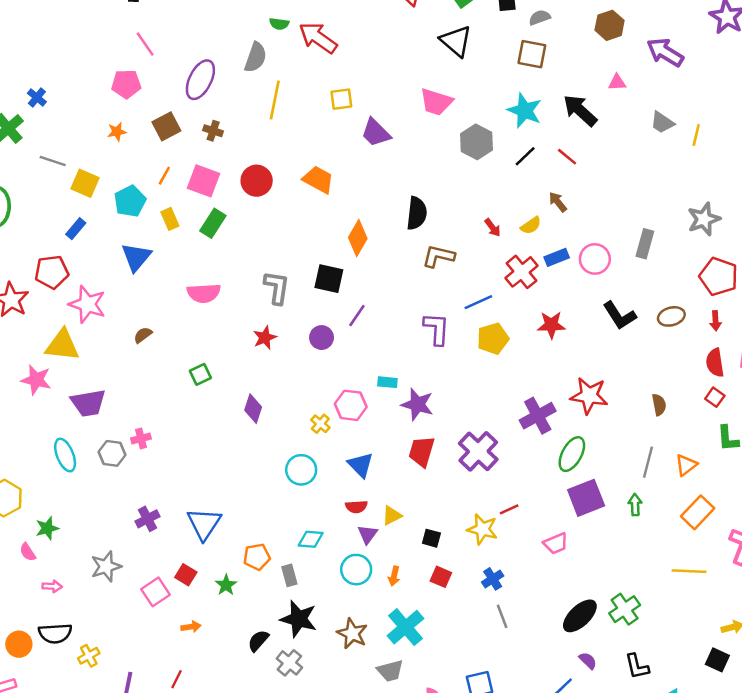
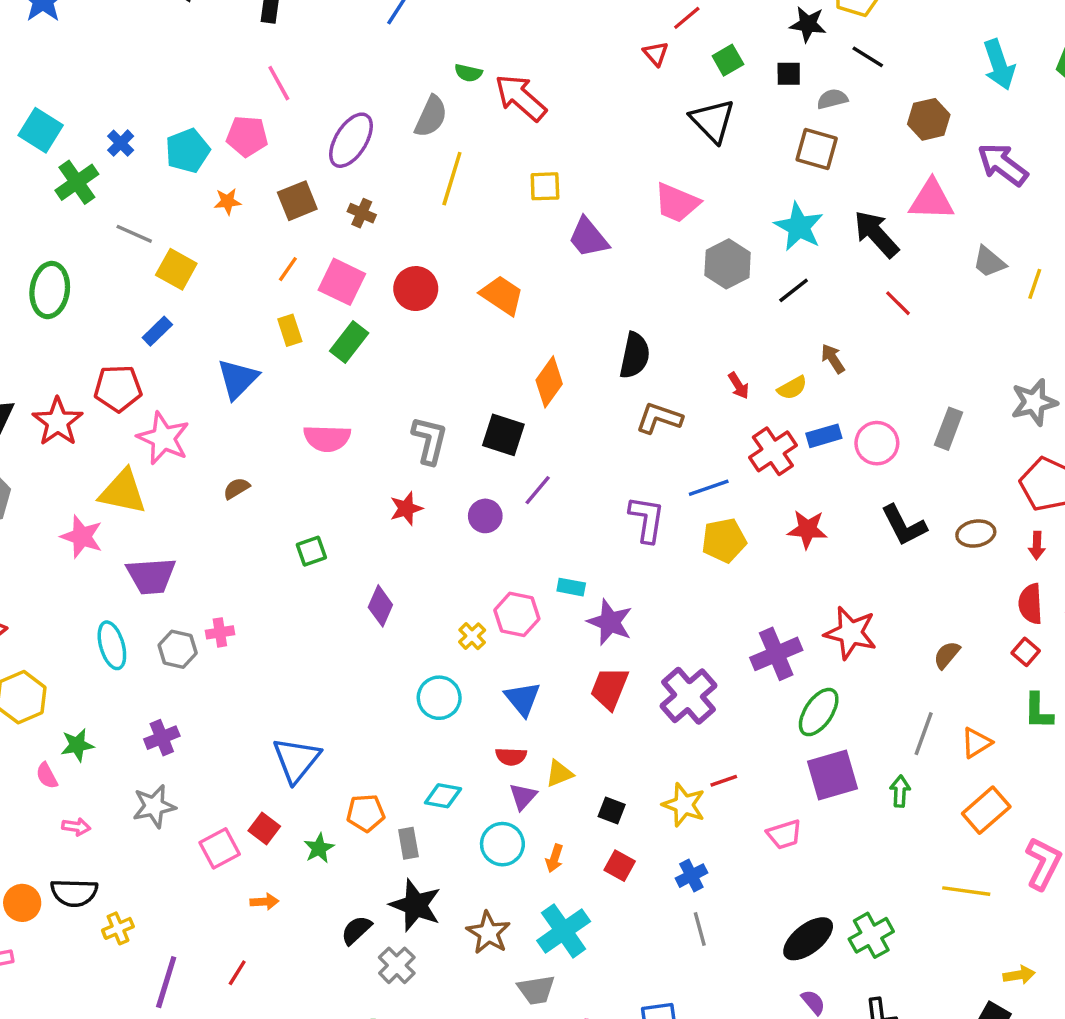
pink triangle: (617, 82) -> (932, 200), size x1.8
red line: (567, 157) -> (898, 303), moved
cyan pentagon: (130, 201) -> (188, 151), moved
brown semicircle: (659, 405) -> (947, 655), turned -135
purple cross: (147, 519) -> (162, 738), moved

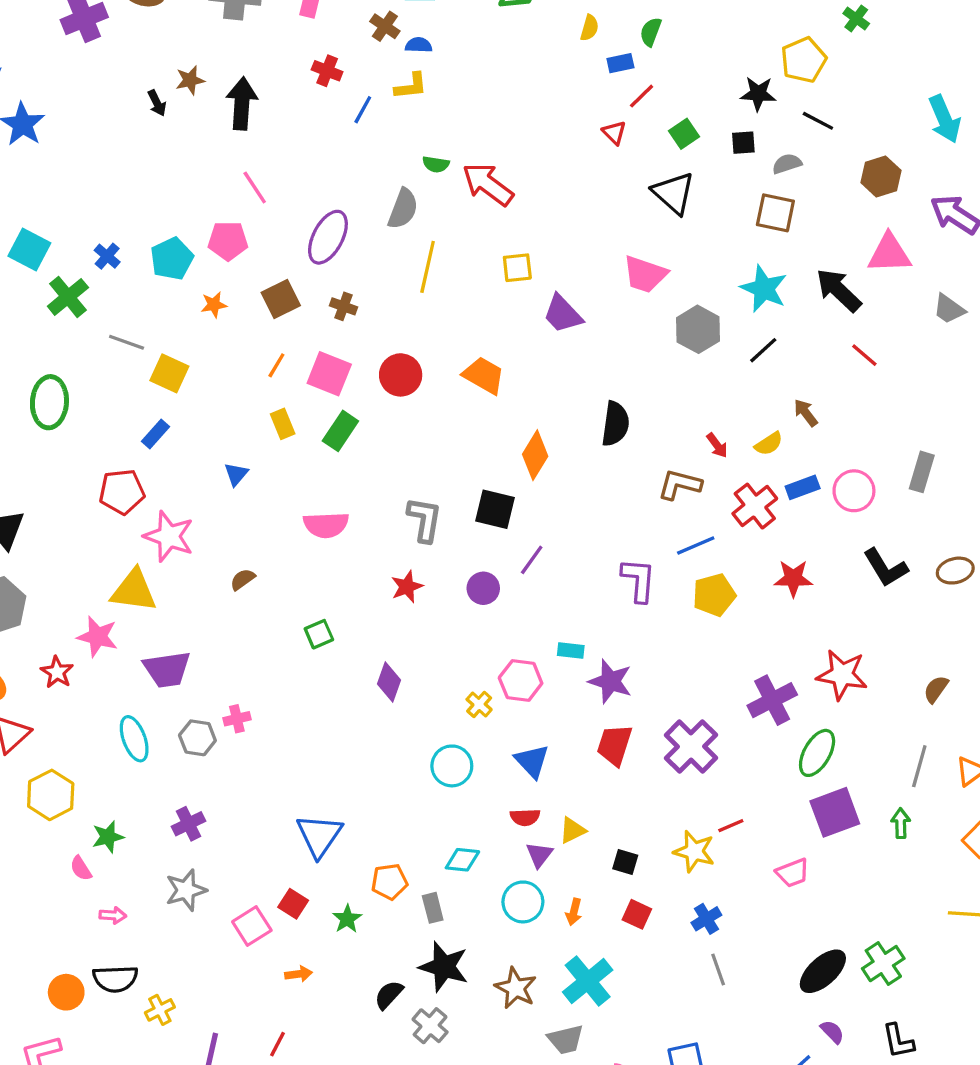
blue triangle: (238, 379) -> (236, 474), size x0.6
brown L-shape: (659, 418) -> (680, 485), moved
red star: (58, 422) -> (57, 672), moved, size x0.7

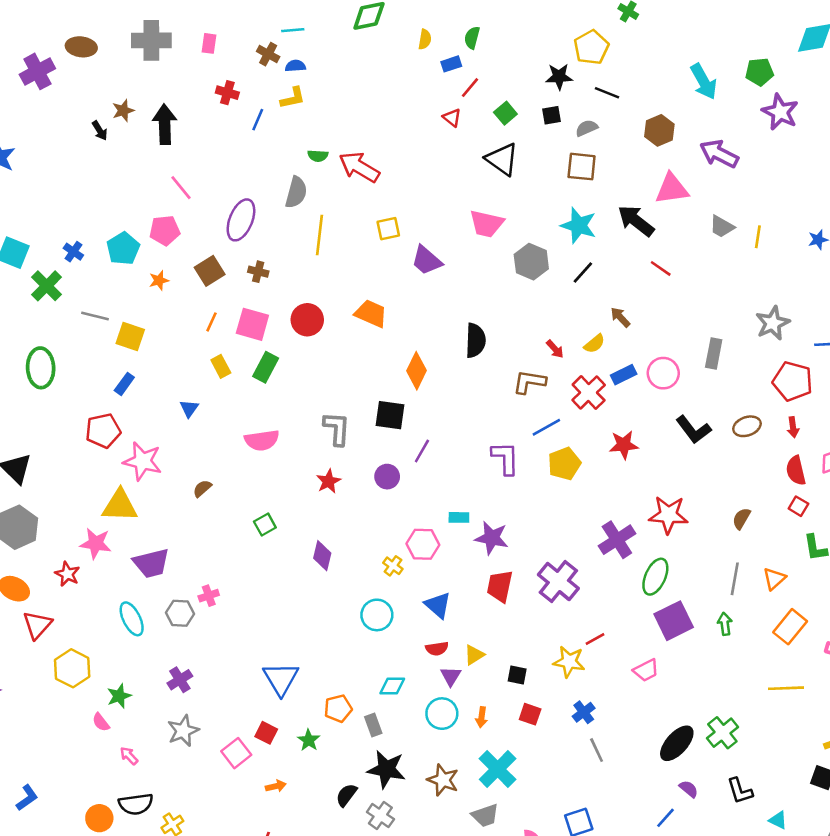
pink arrow: (113, 915) -> (129, 756), turned -132

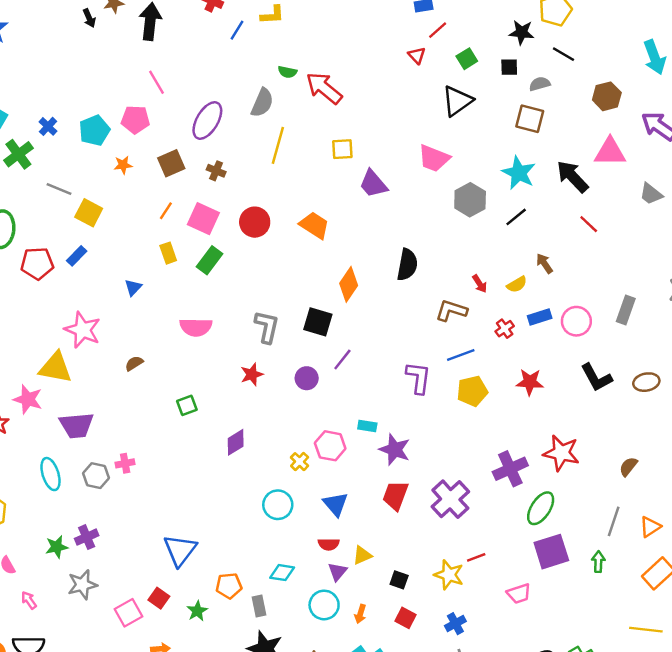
black triangle: (502, 159) -> (457, 101), turned 40
red cross: (589, 393) -> (505, 329), size x0.6
red pentagon: (103, 431) -> (37, 263), moved
purple diamond: (322, 556) -> (236, 442), turned 36
green star: (119, 696) -> (57, 547), moved

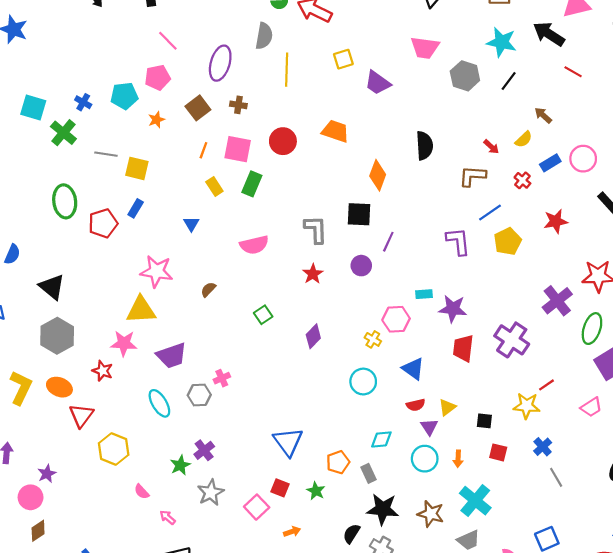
cyan pentagon: (94, 130) -> (124, 96), turned 30

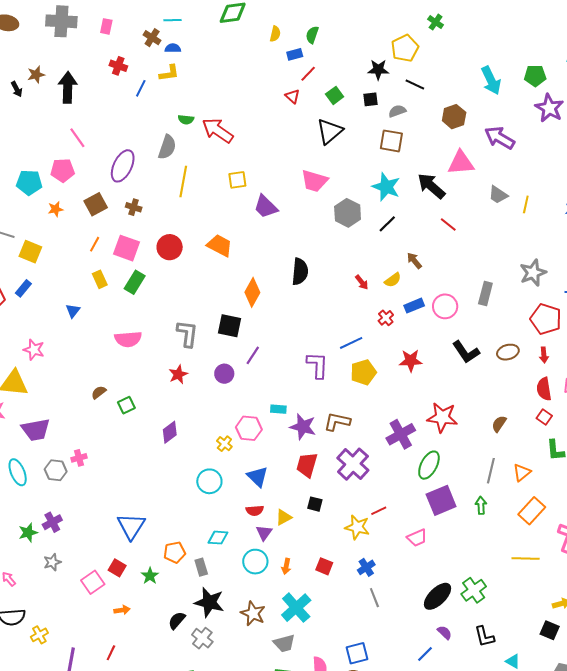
brown L-shape: (472, 176) -> (337, 422), moved
pink star: (156, 271) -> (34, 350), size x0.7
brown semicircle: (208, 289) -> (99, 392), moved
black square: (484, 421) -> (315, 504), moved
gray star: (211, 493) -> (52, 562), size x0.7

